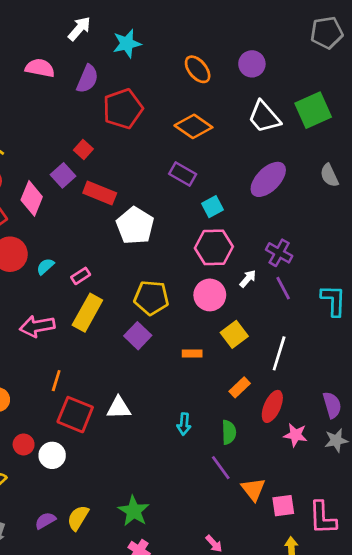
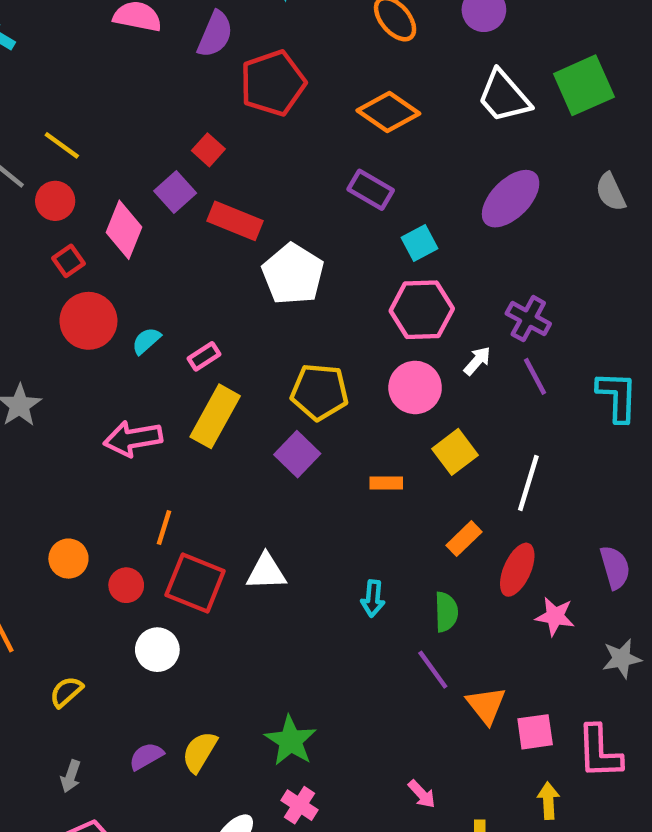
gray star: (336, 440) -> (622, 659), moved
red circle: (24, 444) -> (126, 585), moved

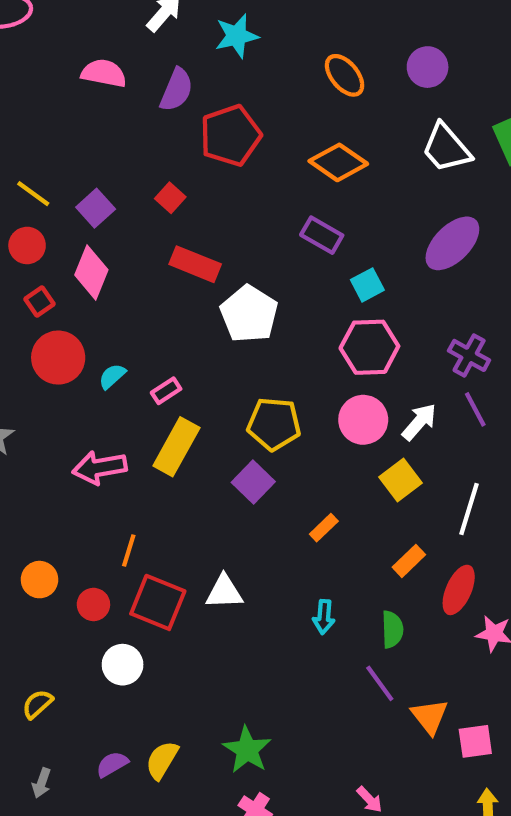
purple square: (175, 192) -> (96, 208), moved
white arrow: (477, 361) -> (419, 422), moved, size x1.4
orange rectangle: (386, 483) -> (324, 528), moved, turned -44

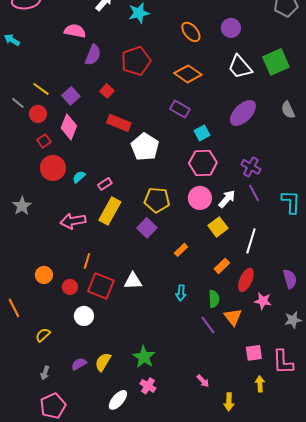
purple semicircle: (176, 90) -> (93, 55), moved
orange triangle: (430, 717) -> (233, 317), moved

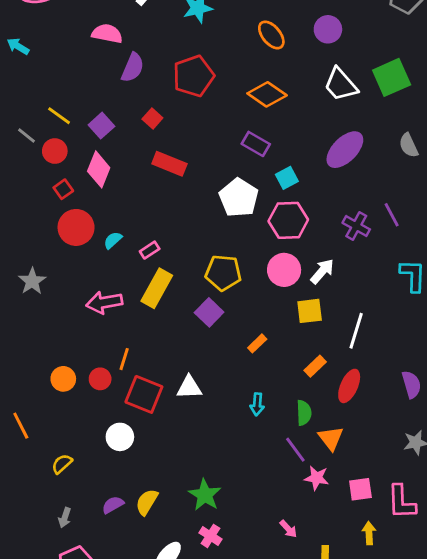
white pentagon: (145, 147) -> (239, 198), moved
purple line: (254, 193) -> (392, 215), moved
yellow square: (218, 227) -> (310, 311), turned 30
red circle: (70, 287) -> (100, 379), moved
pink star: (263, 301) -> (317, 478), moved

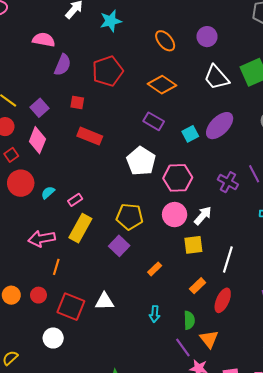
red square: (152, 118) -> (77, 103), turned -32
cyan square: (287, 178) -> (190, 134), moved
orange line: (124, 359) -> (56, 267), moved

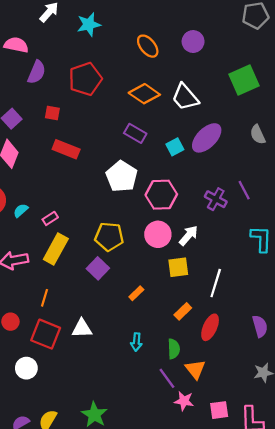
white trapezoid: (216, 77) -> (185, 97), moved
orange line: (56, 267) -> (44, 298), moved

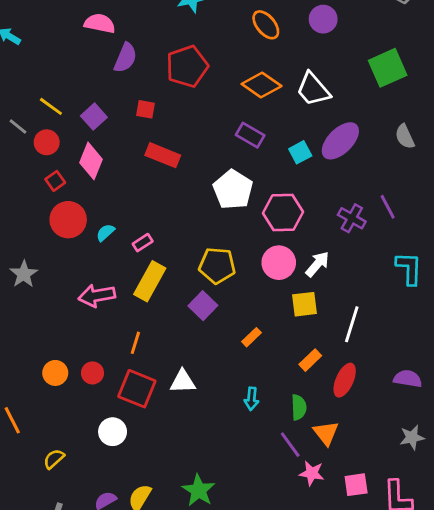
purple semicircle: (260, 326) -> (408, 379), turned -65

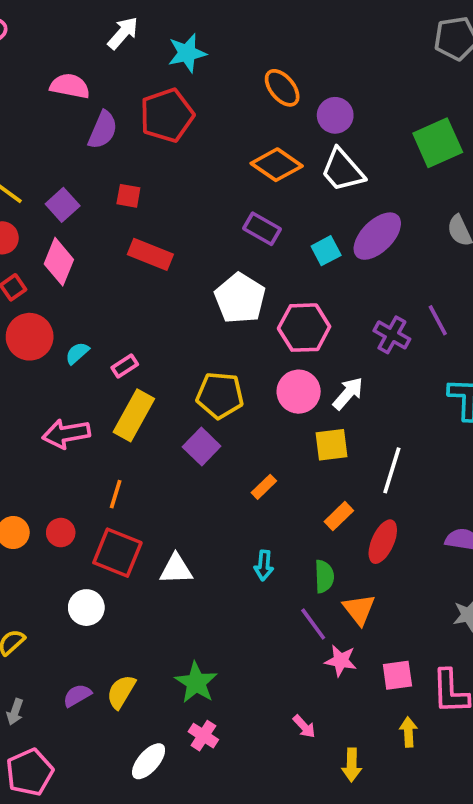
purple circle: (323, 19) -> (335, 115), moved
red pentagon: (187, 66) -> (167, 115), moved
white triangle: (183, 382) -> (176, 569), moved

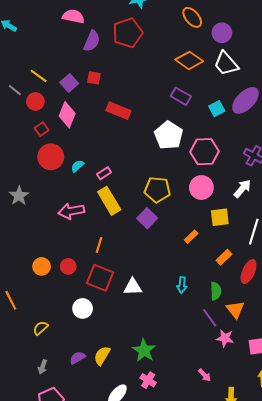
red square: (128, 196) -> (94, 78), moved
white arrow: (348, 393) -> (242, 189), moved
yellow rectangle: (134, 415) -> (109, 201), turned -60
orange rectangle: (264, 487) -> (191, 237), moved

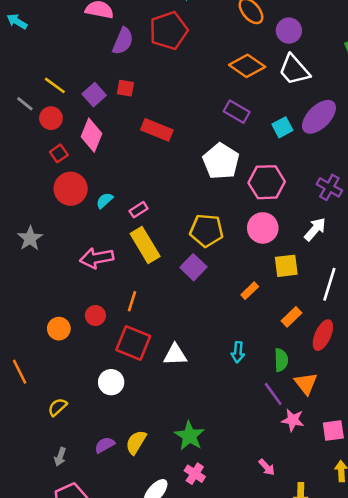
red circle: (68, 266) -> (95, 316), moved

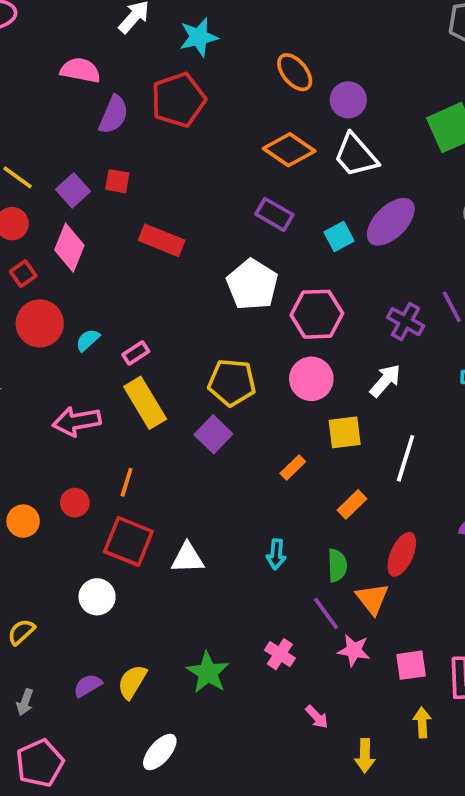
red ellipse: (323, 335) -> (402, 554), moved
pink cross: (195, 474) -> (280, 654), moved

